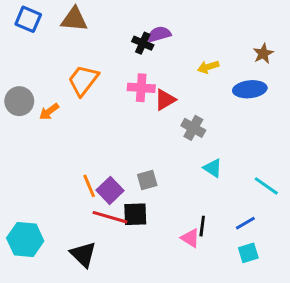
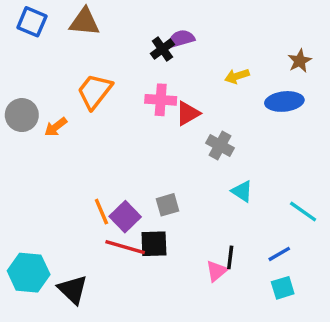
black cross: (143, 43) -> (162, 49), turned 30
pink triangle: (190, 238) -> (217, 271), turned 48
black triangle: (83, 254) -> (73, 290), moved

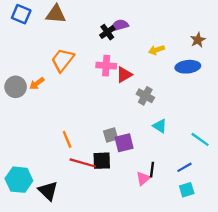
gray circle: (22, 115) -> (16, 87), moved
purple square: (125, 217) -> (124, 143), moved, turned 30

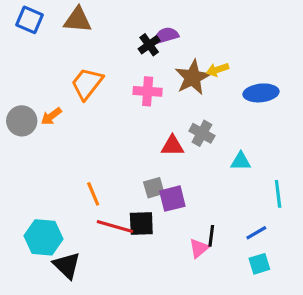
brown star: (198, 40) -> (193, 77), moved, size x1.6
red triangle: (124, 75) -> (172, 146), moved, turned 30
cyan triangle: (160, 126) -> (241, 161), moved, turned -32
cyan line: (200, 139) -> (278, 194), turned 48
cyan hexagon: (19, 180) -> (43, 237), moved

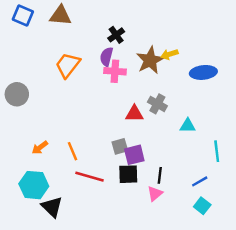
purple semicircle: (166, 35) -> (106, 57), moved, turned -60
orange arrow: (51, 116) -> (40, 148), moved
black square: (141, 223) -> (128, 174), moved
black line: (211, 236) -> (160, 175), moved
cyan square: (259, 264) -> (202, 206), turned -35

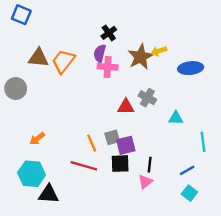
brown triangle: (60, 16) -> (38, 58), moved
orange line: (73, 151) -> (92, 143), moved
black triangle: (52, 207) -> (49, 194), turned -40

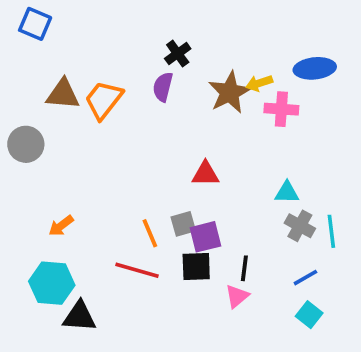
pink cross: (108, 67) -> (281, 109), moved
blue ellipse: (191, 68) -> (315, 68), moved
gray cross: (147, 98) -> (300, 226), moved

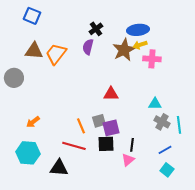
blue square: (35, 24) -> (32, 16), moved
blue ellipse: (315, 68) -> (138, 30), moved
black triangle: (80, 317) -> (59, 168), moved

